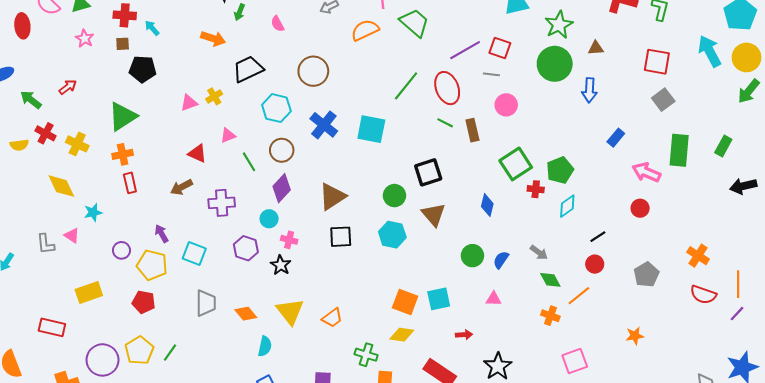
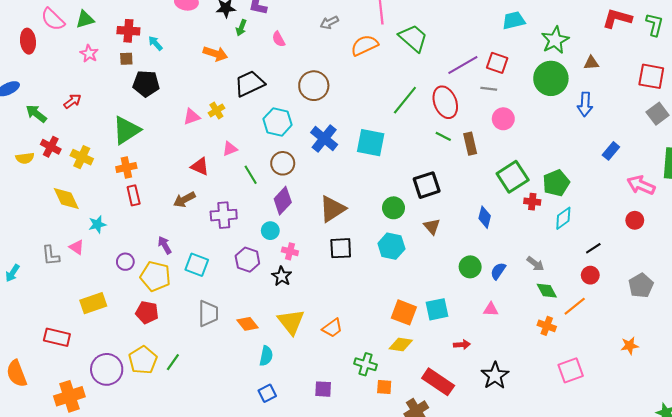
brown triangle: (433, 215) -> (432, 226), size x0.7

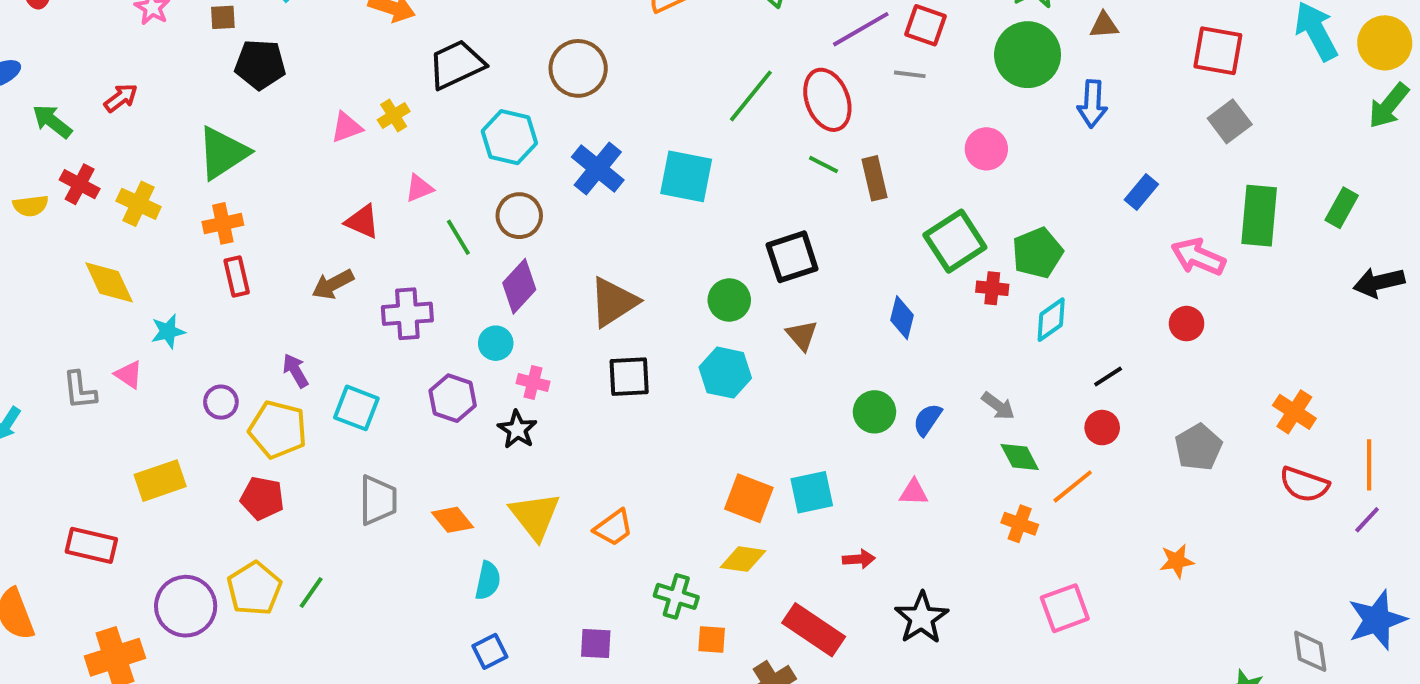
pink circle: (503, 119) -> (986, 149), moved

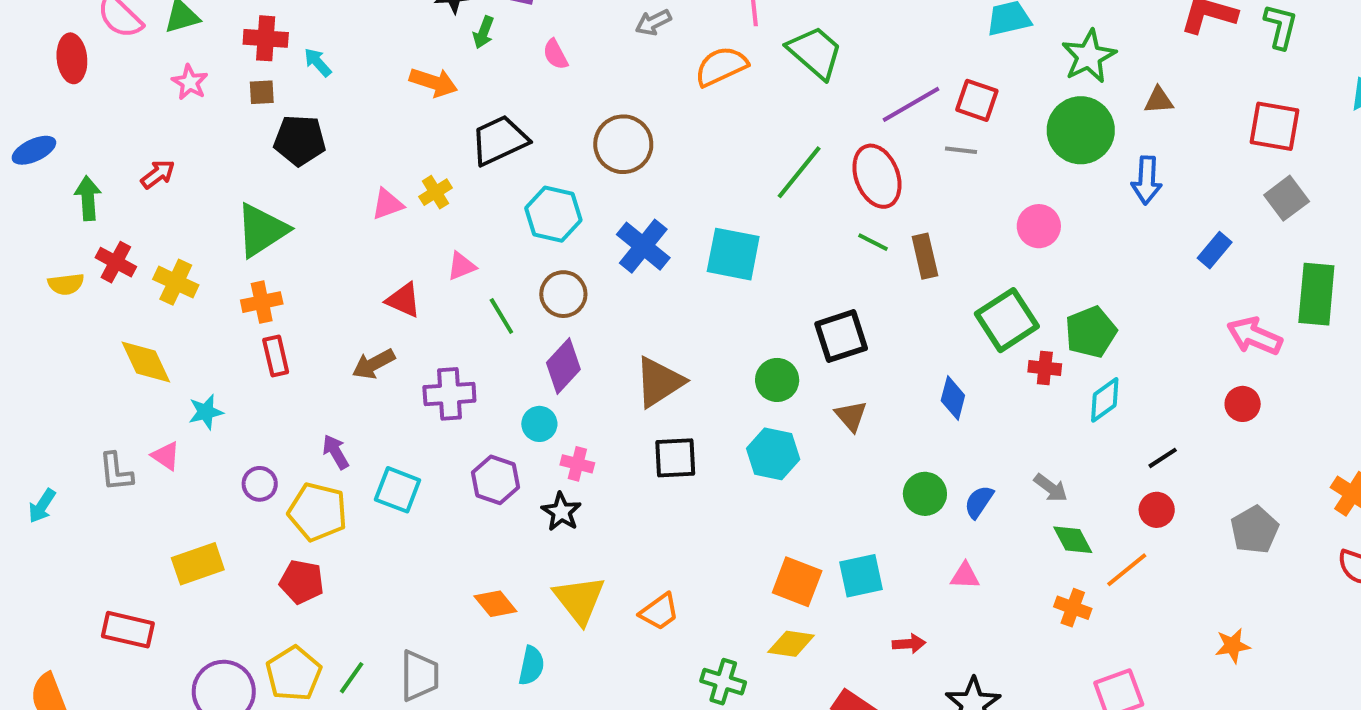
green arrow: (52, 121) -> (88, 198), turned 48
blue rectangle: (1141, 192) -> (1215, 250), moved
gray trapezoid: (378, 500) -> (420, 676), moved

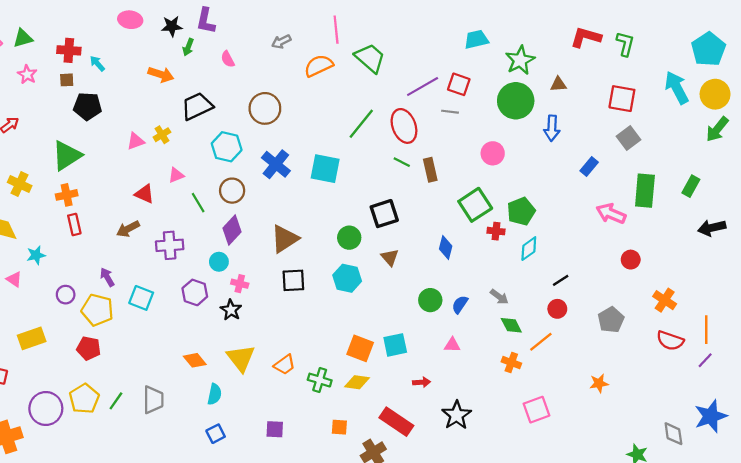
red circle: (1243, 404) -> (631, 260), moved
green cross: (723, 682) -> (320, 380), moved

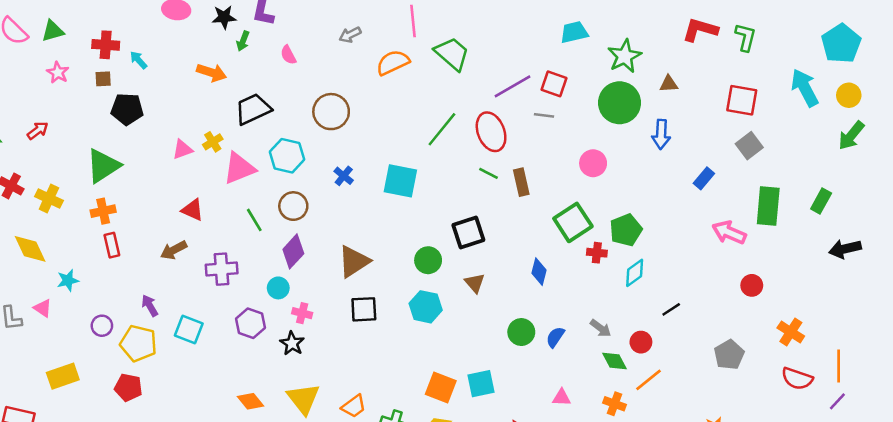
yellow circle: (715, 94) -> (849, 95), size x0.7
blue cross: (276, 164) -> (344, 176), size x0.6
pink triangle: (176, 175) -> (239, 168), moved, size x1.8
red circle: (557, 309) -> (641, 342), moved
pink triangle: (452, 345) -> (562, 398), moved

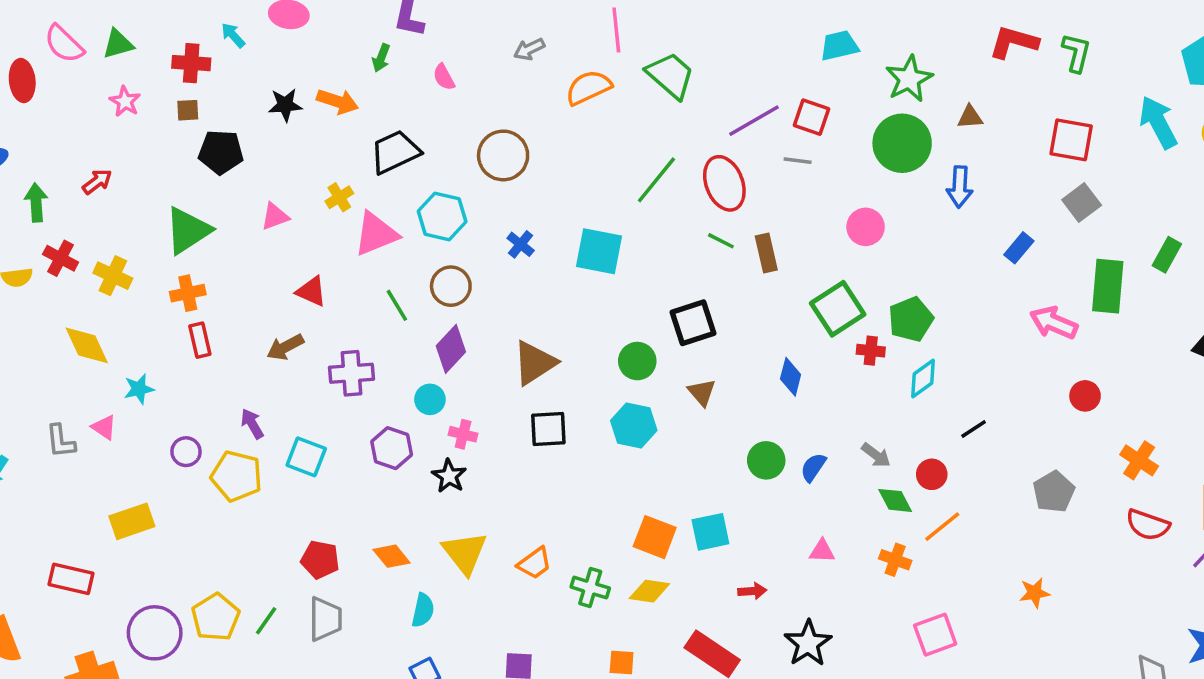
black star: (224, 17) -> (285, 105), moved
cyan arrow: (138, 60) -> (233, 35), moved
pink triangle: (182, 149) -> (275, 216), moved
green rectangle: (821, 201) -> (1167, 255), moved
red pentagon: (128, 387) -> (320, 560), moved

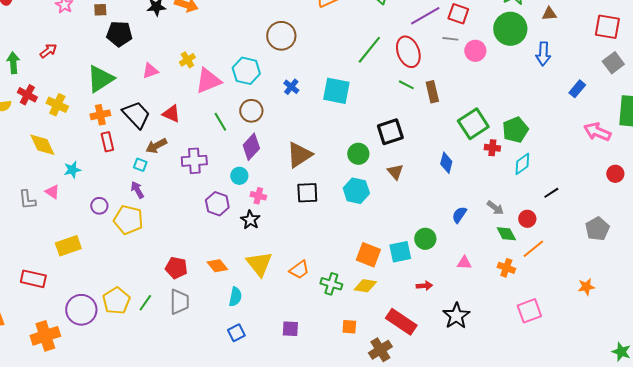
black trapezoid: (395, 152) -> (136, 115), moved, turned 72
pink circle: (866, 227) -> (475, 51), moved
cyan square: (306, 457) -> (140, 165), moved, size x0.6
green circle: (766, 460) -> (425, 239), moved

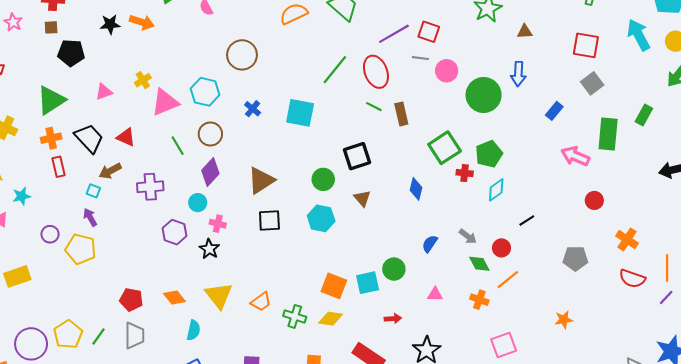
green circle: (510, 29) -> (484, 95), moved
gray pentagon: (597, 229) -> (575, 258), turned 30

